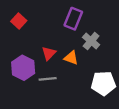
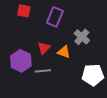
purple rectangle: (73, 19) -> (55, 17), moved
red square: (19, 21) -> (24, 11), moved, turned -32

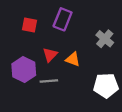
red square: (24, 11) -> (29, 25), moved
gray cross: (82, 37) -> (105, 39), moved

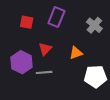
gray cross: (105, 39) -> (94, 25), moved
orange triangle: (73, 59) -> (76, 53), moved, turned -40

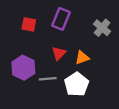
red triangle: (45, 49) -> (59, 53), moved
white pentagon: (95, 77) -> (77, 84), moved, turned -30

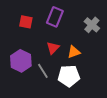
gray line: (48, 79) -> (43, 71), turned 63
white pentagon: (77, 84) -> (69, 76), turned 30

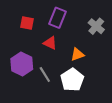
red triangle: (53, 48) -> (50, 43), moved, turned -48
white pentagon: (69, 76) -> (72, 80), turned -30

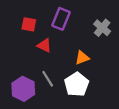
red triangle: (50, 43) -> (44, 45), moved
purple hexagon: (22, 64) -> (23, 89), moved

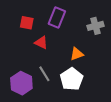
gray cross: (102, 28) -> (95, 26), turned 35

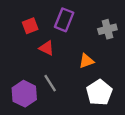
red square: (27, 23) -> (30, 26), turned -32
white pentagon: (72, 79) -> (99, 93), moved

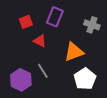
gray cross: (107, 29) -> (92, 25), turned 35
orange triangle: (86, 61) -> (74, 52), size x1.5

